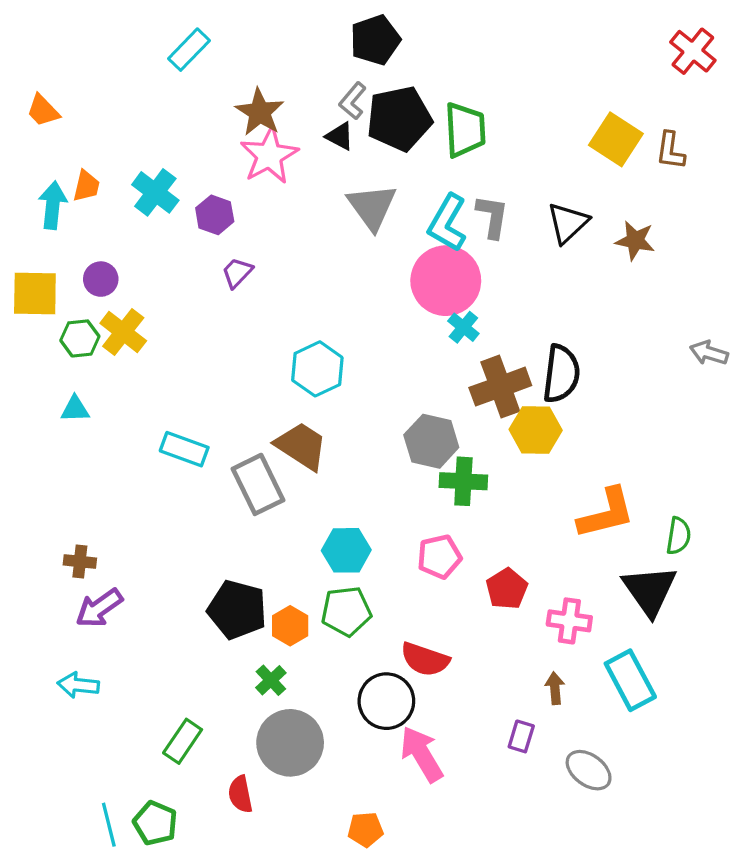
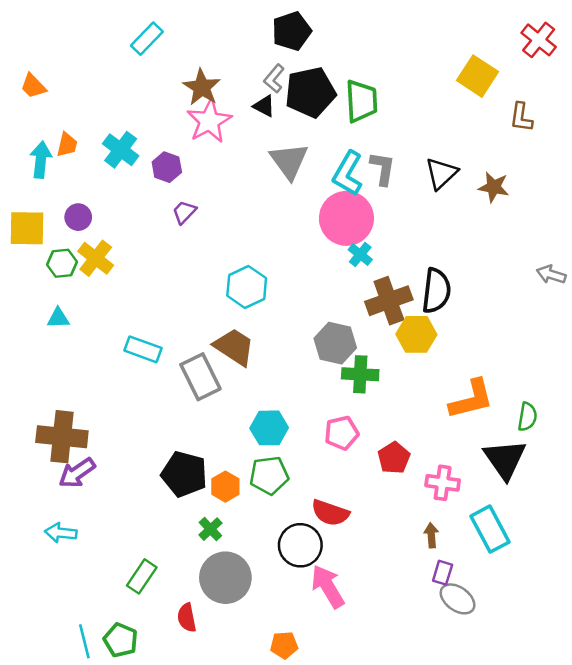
yellow square: (616, 139) -> (477, 76), moved
brown cross: (80, 562) -> (62, 437), size x2.0
purple rectangle: (521, 736) -> (443, 573), moved

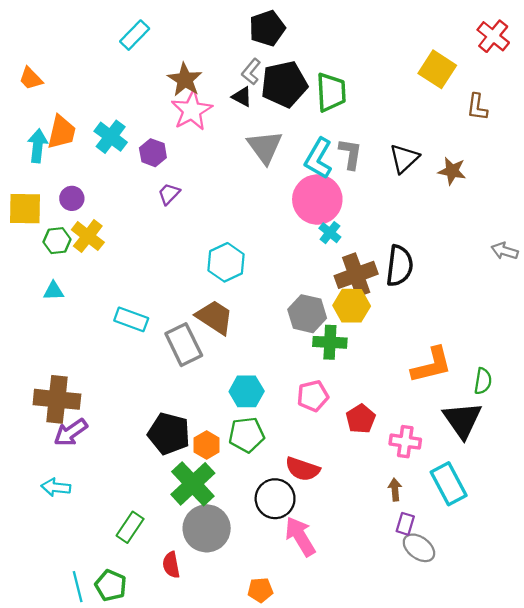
orange trapezoid: (67, 145) -> (62, 132), size x1.5
yellow hexagon: (416, 334) -> (352, 306), moved
green cross: (210, 529) -> (193, 484), size x2.0

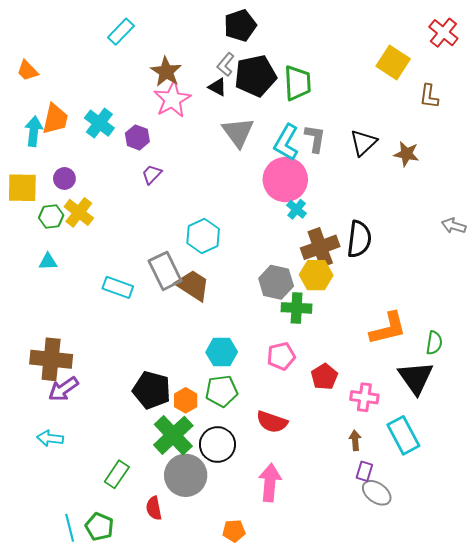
gray rectangle: (184, 345) -> (165, 271), moved
black circle: (275, 499) -> (217, 445), moved
pink arrow: (300, 536) -> (270, 483), turned 36

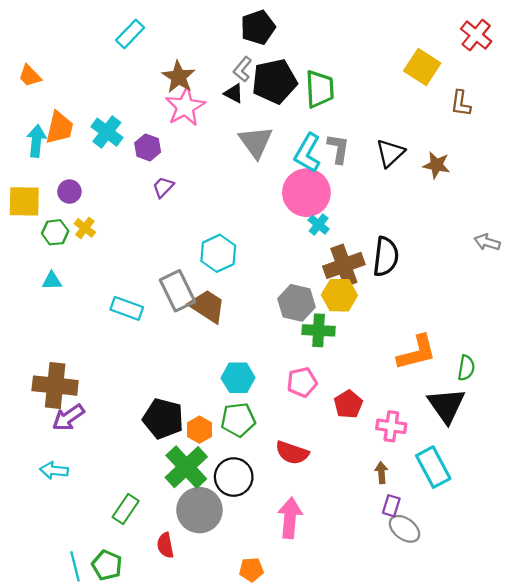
yellow cross: (79, 212) -> (85, 228), size x0.7

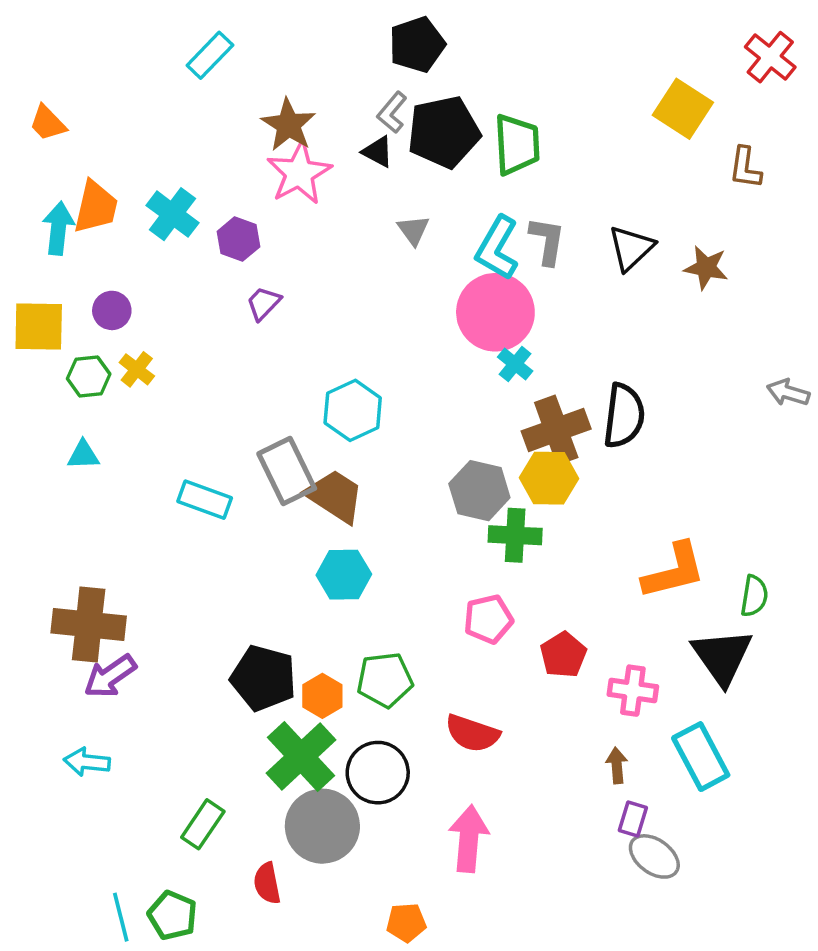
gray triangle: (256, 142) -> (413, 230), size x0.6
cyan hexagon: (238, 378) -> (344, 575), moved

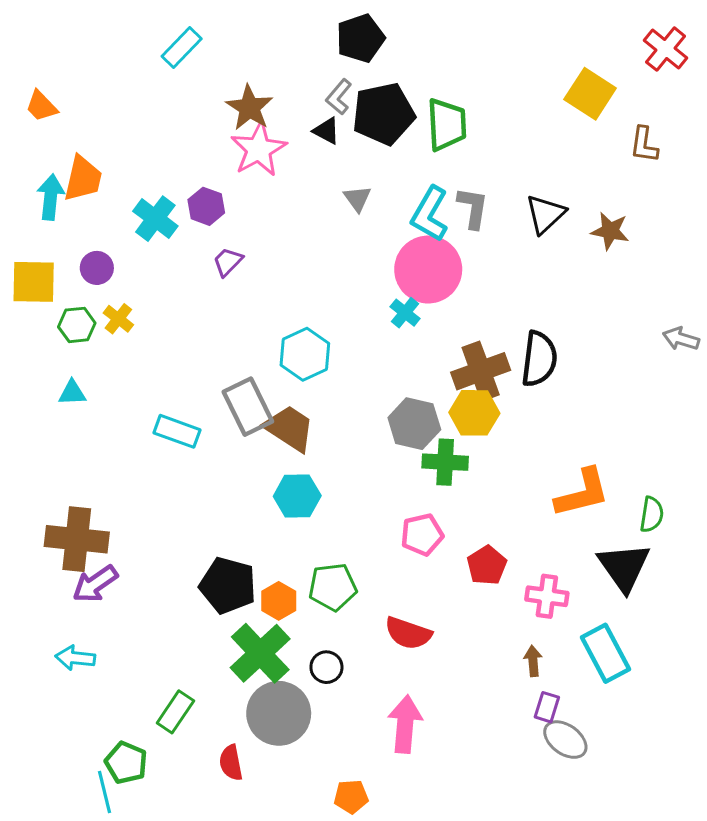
cyan cross: (172, 214) -> (155, 219), moved
cyan cross: (515, 364) -> (405, 313), moved
black circle: (378, 773) -> (326, 667), size x0.6
green pentagon: (172, 915) -> (126, 763), moved

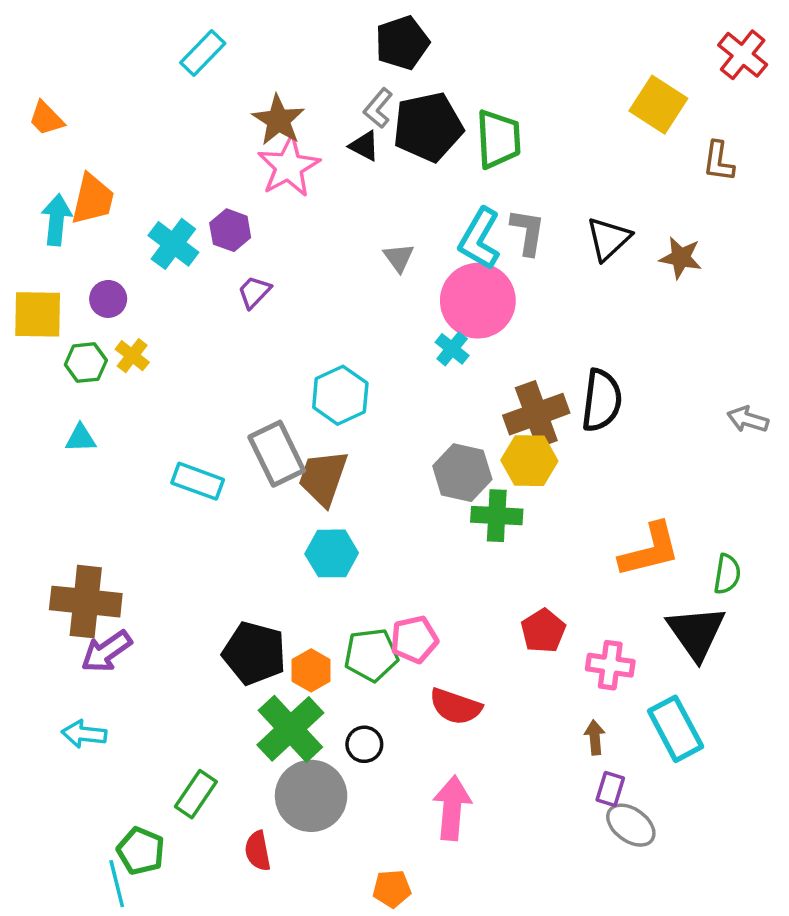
gray triangle: (357, 199) -> (399, 258), moved
gray arrow: (681, 339) -> (748, 419), moved
brown trapezoid: (289, 428) -> (323, 478), turned -104
pink pentagon: (422, 535) -> (414, 639), moved

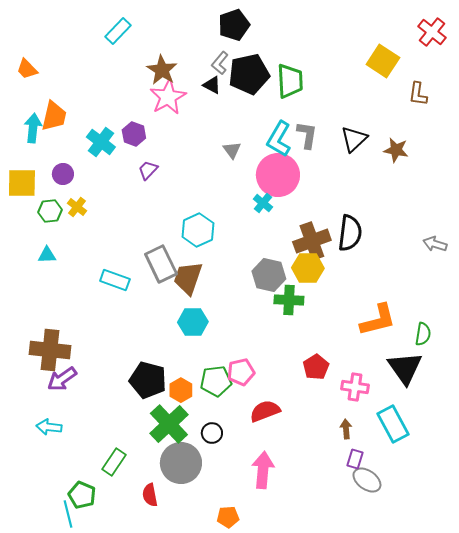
red semicircle: (455, 706) -> (265, 411), turned 140

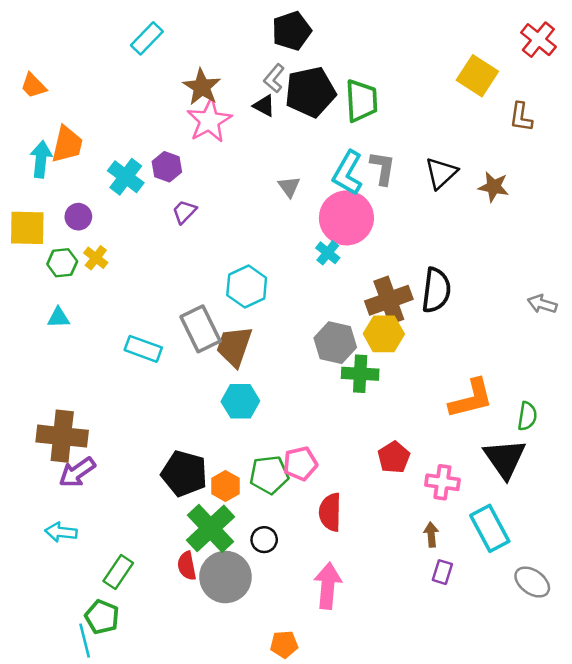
red semicircle: (265, 411) -> (330, 512), turned -68
green rectangle: (114, 462) -> (118, 572), moved
gray ellipse: (367, 480) -> (532, 582), moved
red semicircle: (150, 495) -> (187, 566), moved

